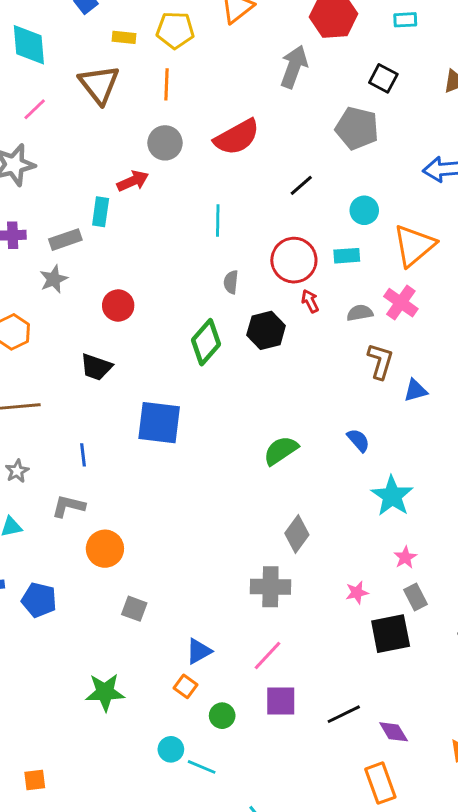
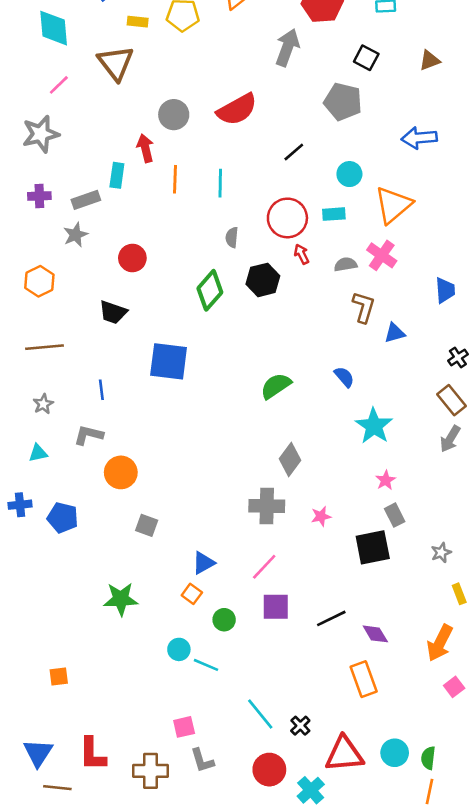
orange line: (166, 84) -> (175, 179), moved
red arrow: (133, 181) -> (145, 148), turned -80
pink star: (357, 593) -> (321, 516), moved

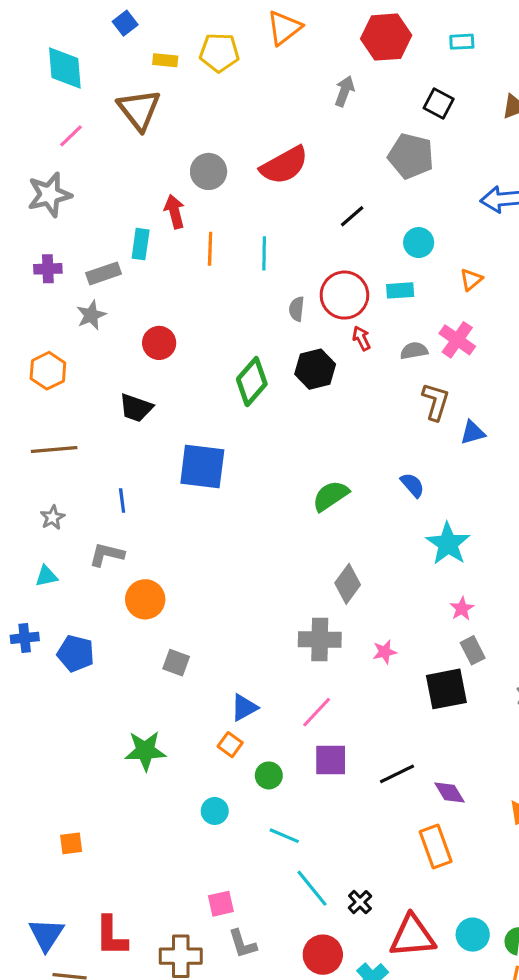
gray arrow: (287, 47) -> (344, 91), size x0.7
orange triangle: (393, 205) -> (471, 280), size x0.5
gray semicircle: (232, 237) -> (297, 309), moved
cyan line: (206, 665) -> (284, 836), moved

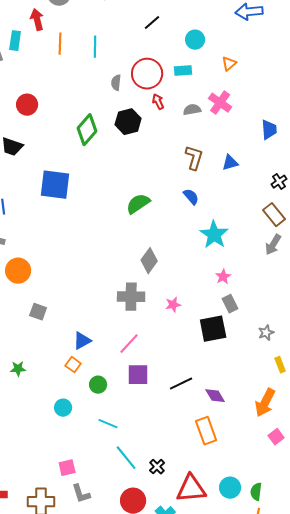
brown L-shape: (436, 402) -> (194, 158), moved
green star: (145, 751) -> (18, 369), size x0.6

